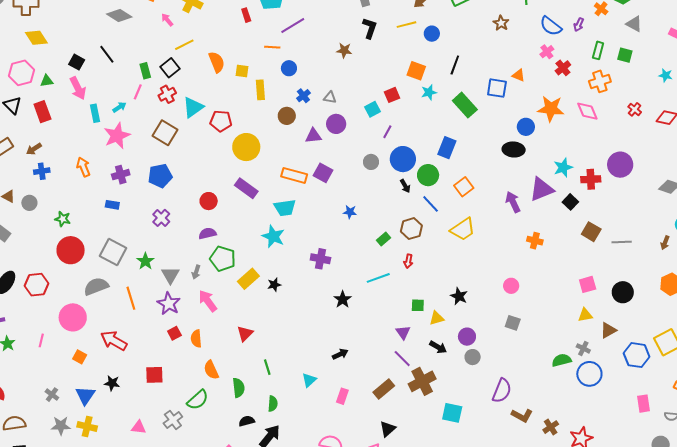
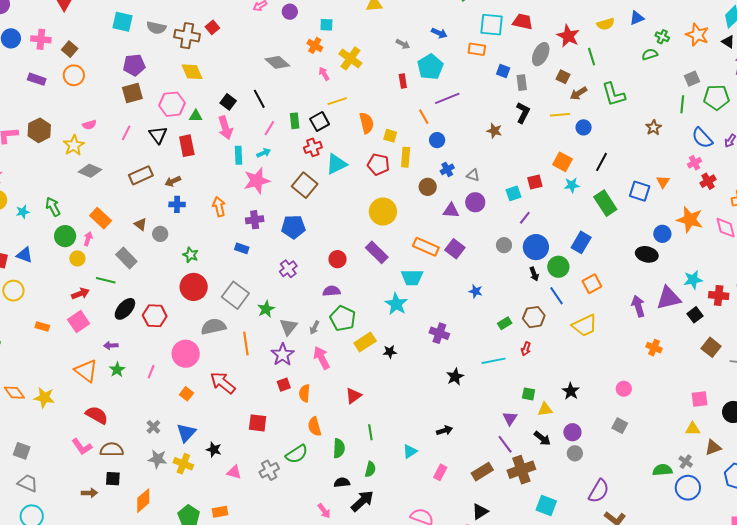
orange line: (272, 47) -> (424, 117), turned 49
orange triangle: (519, 75) -> (663, 182), turned 32
pink line: (138, 92) -> (269, 128), moved
red pentagon: (221, 121) -> (378, 164), moved
black star: (112, 383) -> (214, 450), moved

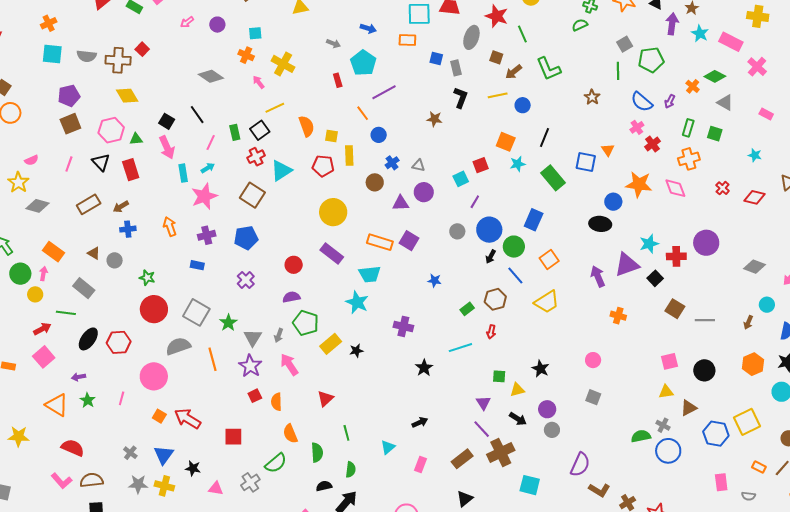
black arrow: (534, 274) -> (491, 257), turned 56
red arrow: (223, 383) -> (188, 419), moved

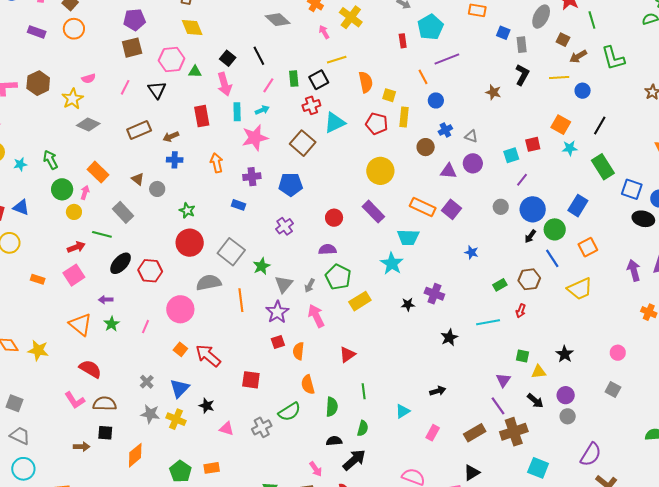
blue square: (586, 162) -> (632, 189), moved
red rectangle: (131, 170) -> (202, 116), moved
black star: (356, 351) -> (408, 304), moved

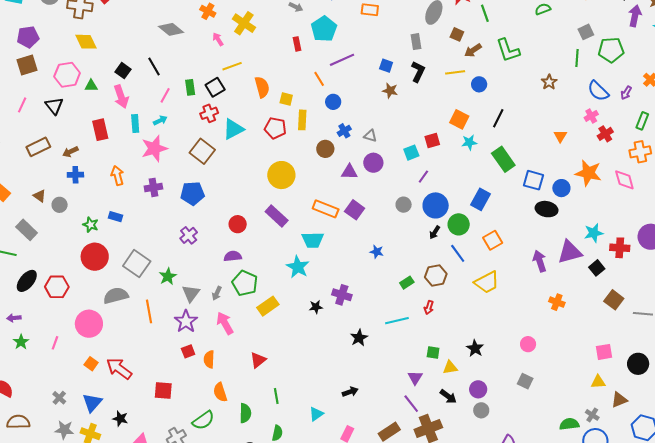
blue square: (503, 33) -> (386, 66), moved
blue rectangle: (239, 205) -> (116, 217), moved

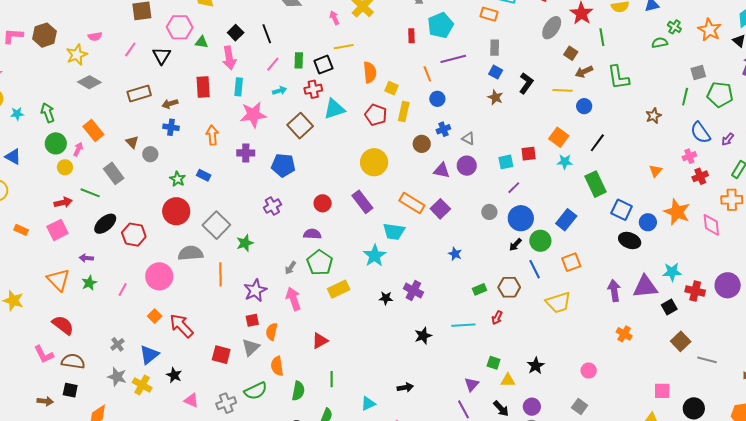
gray rectangle: (416, 42) -> (495, 48), moved
cyan arrow: (160, 120) -> (280, 91), moved
gray triangle: (191, 293) -> (251, 347), moved

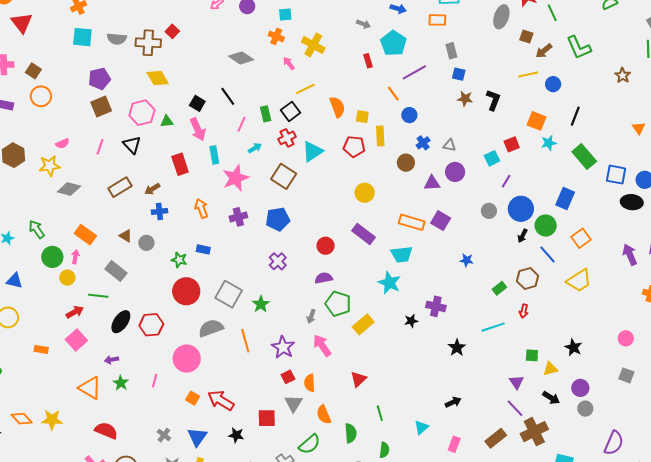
yellow star: (77, 55) -> (50, 166), turned 30
black L-shape: (526, 83) -> (493, 100), moved
yellow circle: (374, 162) -> (365, 193), size x0.7
black star: (174, 375) -> (236, 435), moved

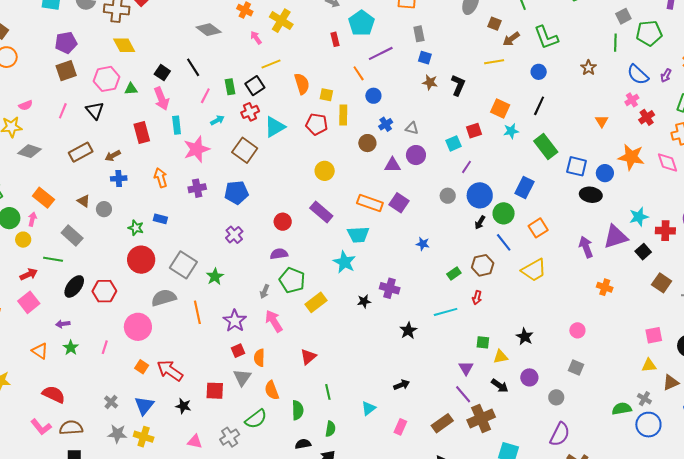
blue circle: (553, 84) -> (539, 72), moved
orange triangle: (90, 388) -> (40, 351), size x0.7
gray circle: (585, 409) -> (556, 397), moved

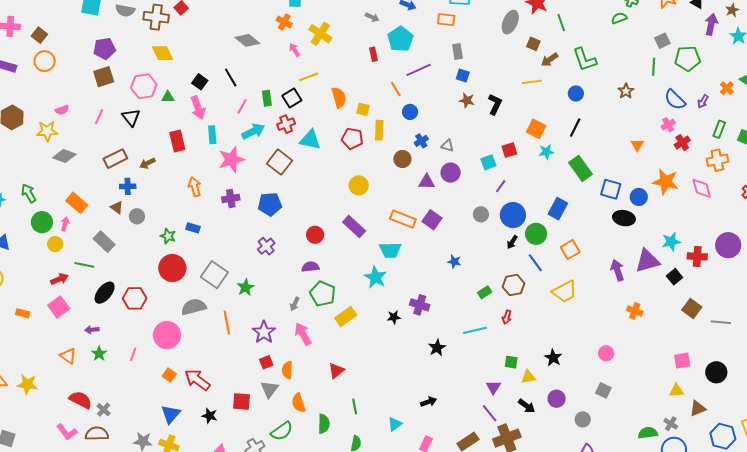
cyan arrow: (217, 120) -> (253, 131), size x1.6
cyan triangle: (275, 127) -> (310, 140), turned 40
blue cross: (119, 178) -> (128, 186), moved
gray cross: (111, 402) -> (104, 410), moved

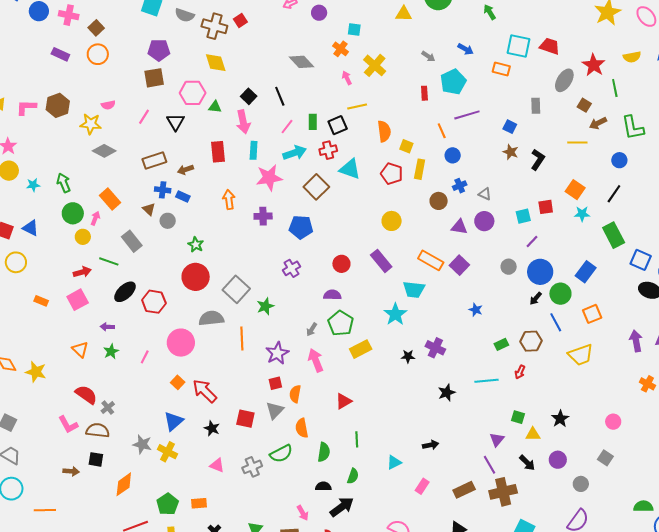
gray rectangle: (457, 52) -> (536, 106), moved
blue rectangle: (193, 228) -> (183, 197), moved

